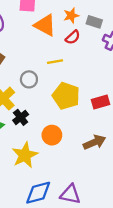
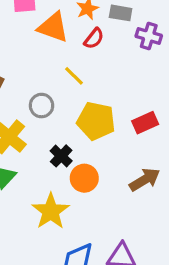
yellow line: (55, 62) -> (74, 76), turned 63
black cross: (21, 117) -> (61, 156), moved

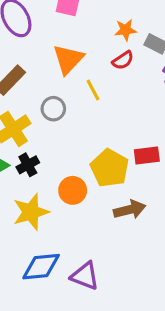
orange triangle: (53, 27) -> (68, 59), moved, turned 36
yellow pentagon: (96, 121) -> (110, 168), moved
black cross: (61, 156) -> (28, 165), moved

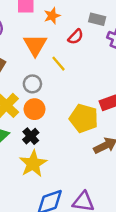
orange star: (126, 30) -> (52, 16), moved
black cross: (28, 165) -> (31, 136), moved
orange circle: (73, 190) -> (35, 109), moved

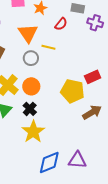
yellow line: (59, 64) -> (48, 47), turned -32
gray circle: (32, 84) -> (31, 58), moved

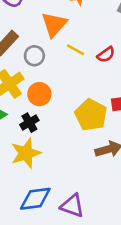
red semicircle: (61, 24) -> (106, 55), moved
gray circle: (31, 58) -> (34, 56), moved

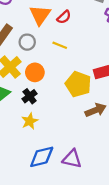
yellow line: (76, 50) -> (60, 45), moved
red semicircle: (106, 55) -> (64, 17), moved
yellow star: (26, 153) -> (30, 121), size x0.7

